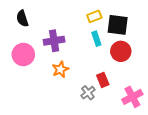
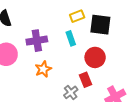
cyan rectangle: (96, 39) -> (71, 38), moved
red circle: (121, 51) -> (95, 57), moved

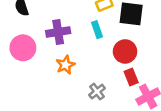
red rectangle: (86, 80) -> (131, 77), moved

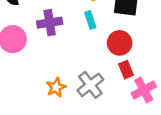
orange star: (65, 65) -> (56, 87), moved
gray cross: (97, 92) -> (90, 85), size x1.5

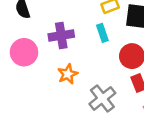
orange star: (56, 87) -> (68, 74), moved

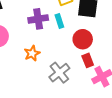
purple cross: (61, 36) -> (38, 19), moved

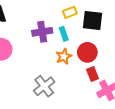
orange star: (32, 53) -> (64, 56), moved
gray cross: (59, 73) -> (44, 86), moved

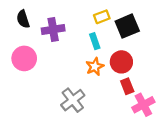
black square: (93, 20) -> (127, 26), turned -30
purple cross: (42, 32) -> (53, 30), moved

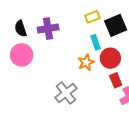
black semicircle: (23, 19) -> (21, 29), moved
cyan rectangle: (95, 41) -> (96, 42), moved

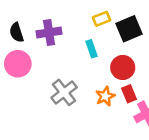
cyan rectangle: (96, 42) -> (92, 49), moved
orange star: (86, 62) -> (105, 96), moved
gray cross: (66, 93) -> (64, 92), moved

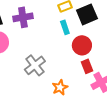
cyan rectangle: (92, 49) -> (65, 27), moved
orange star: (105, 96) -> (60, 87), moved

